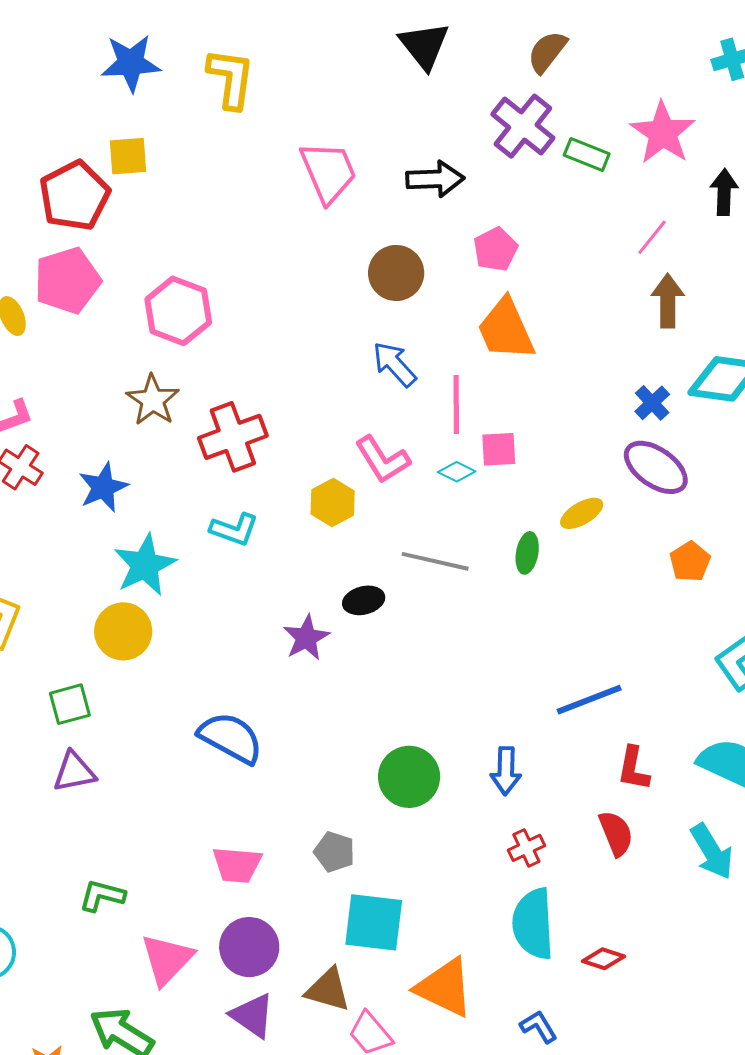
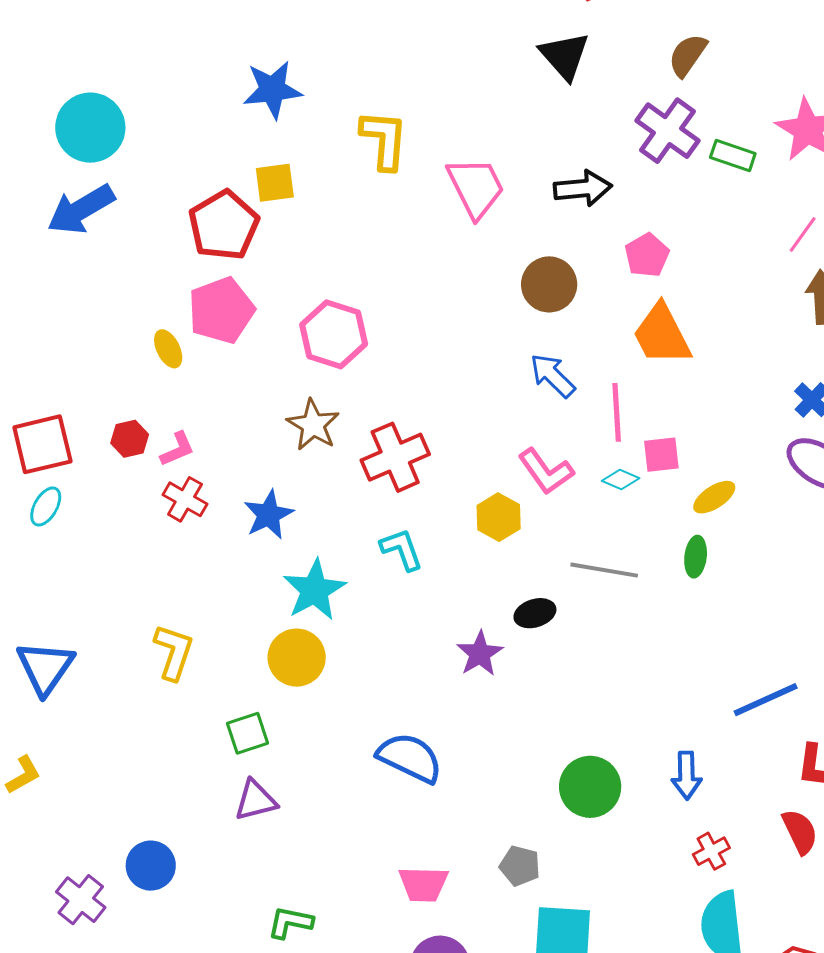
yellow L-shape: (231, 78) -> (384, 140), moved
yellow ellipse: (582, 513) -> (714, 497), moved
cyan L-shape: (234, 529) -> (402, 549), turned -126

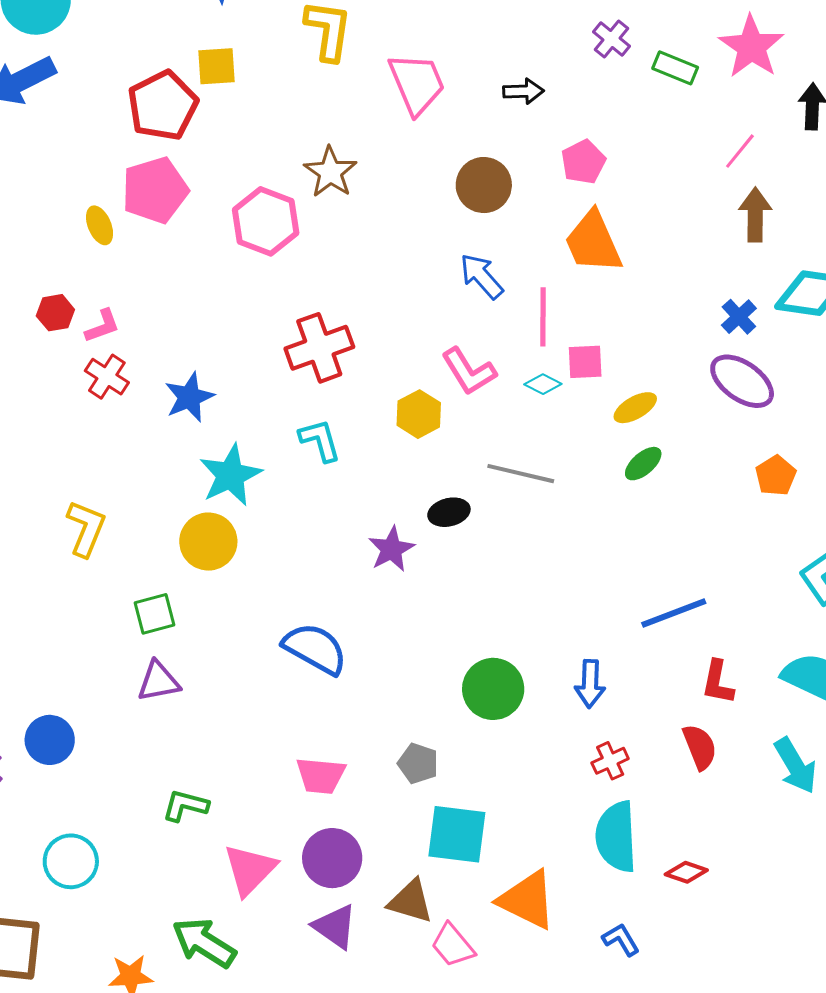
purple cross: (667, 131) -> (612, 39), size x0.6
black arrow: (583, 188) -> (523, 91), size x0.7
brown star: (313, 425) -> (330, 172), moved
green ellipse: (696, 557) -> (643, 464), moved, turned 39

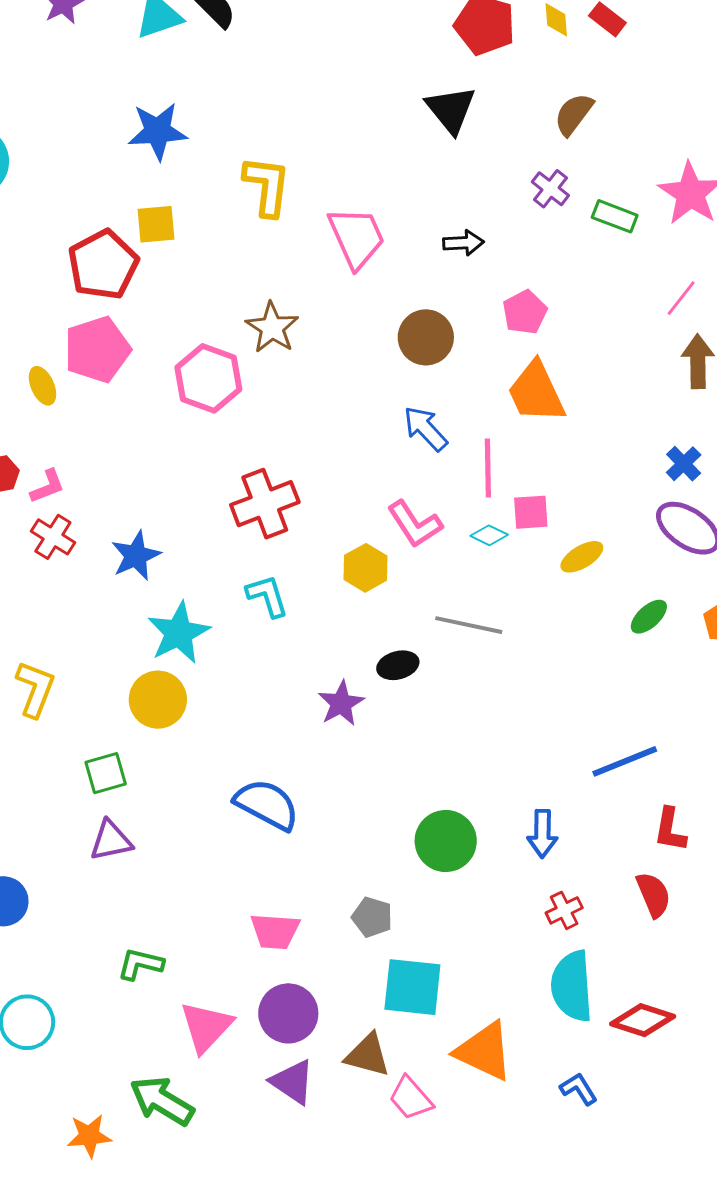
green ellipse: (643, 464) -> (649, 617), moved
red diamond: (686, 872) -> (643, 1020), size x1.5

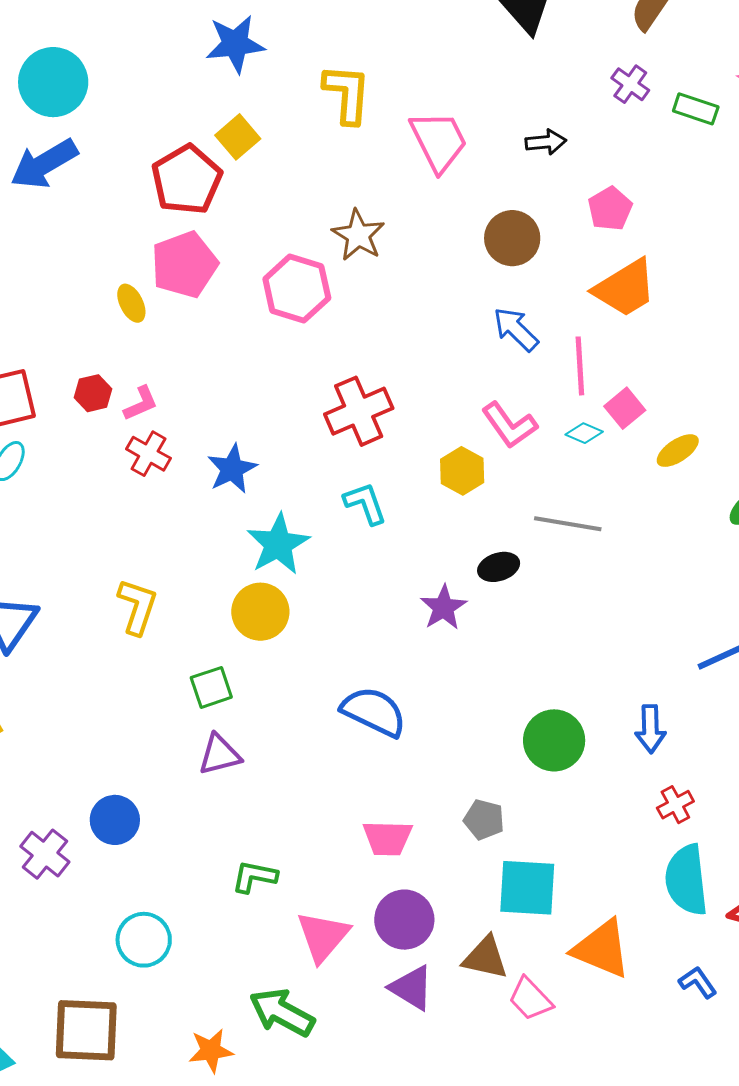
yellow square: (156, 224) -> (238, 137), turned -33
orange trapezoid: (536, 392) -> (625, 288), turned -94
pink square: (531, 512) -> (625, 408), turned -33

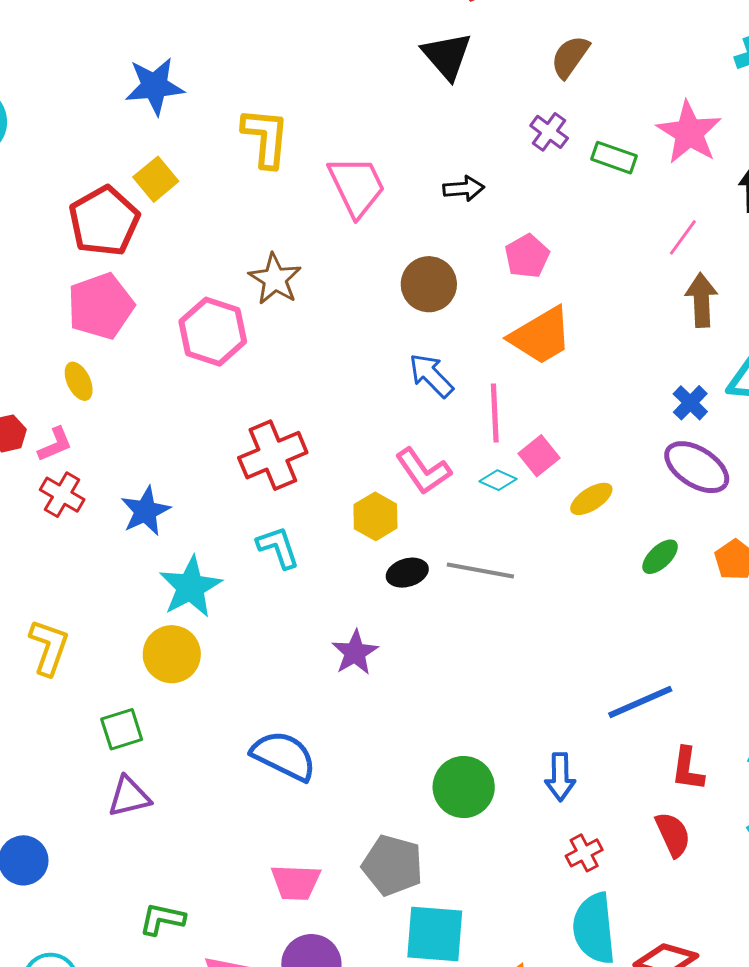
yellow ellipse: (131, 303) -> (79, 381), moved
black ellipse: (499, 567) -> (407, 573), moved
gray pentagon: (484, 820) -> (392, 865), size x1.5

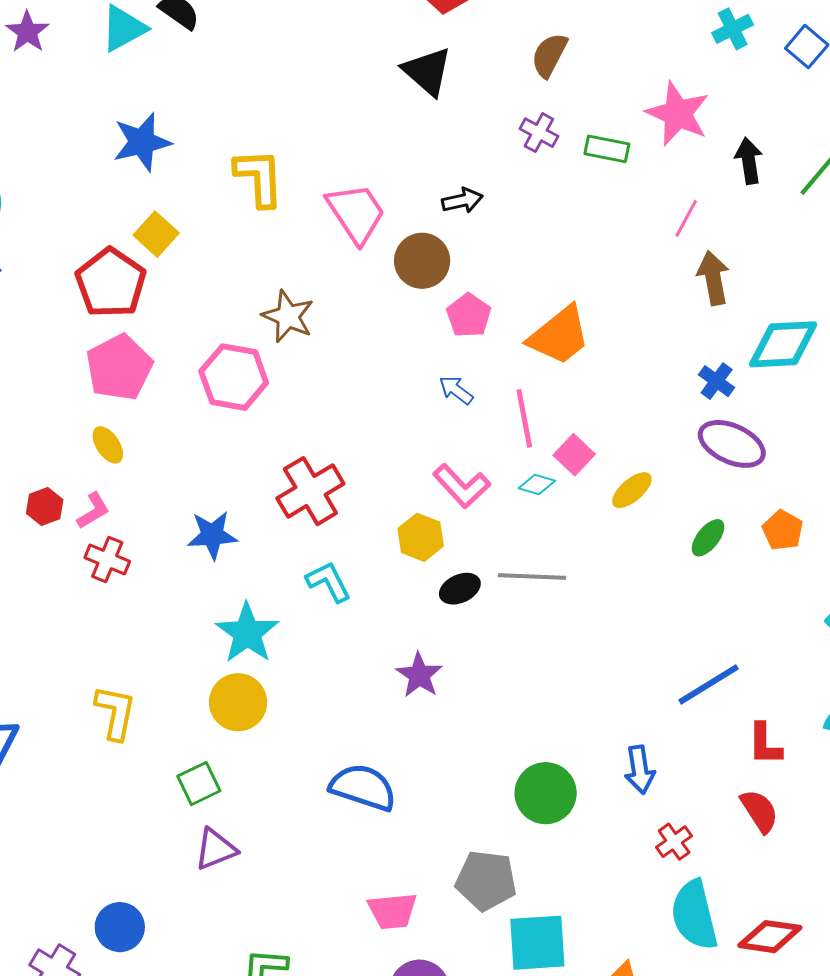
pink pentagon: (527, 256) -> (469, 315), moved
brown circle: (429, 284) -> (422, 261), moved
blue arrow: (431, 375) -> (456, 390), size x0.7
blue star: (145, 511) -> (212, 535), moved, turned 30

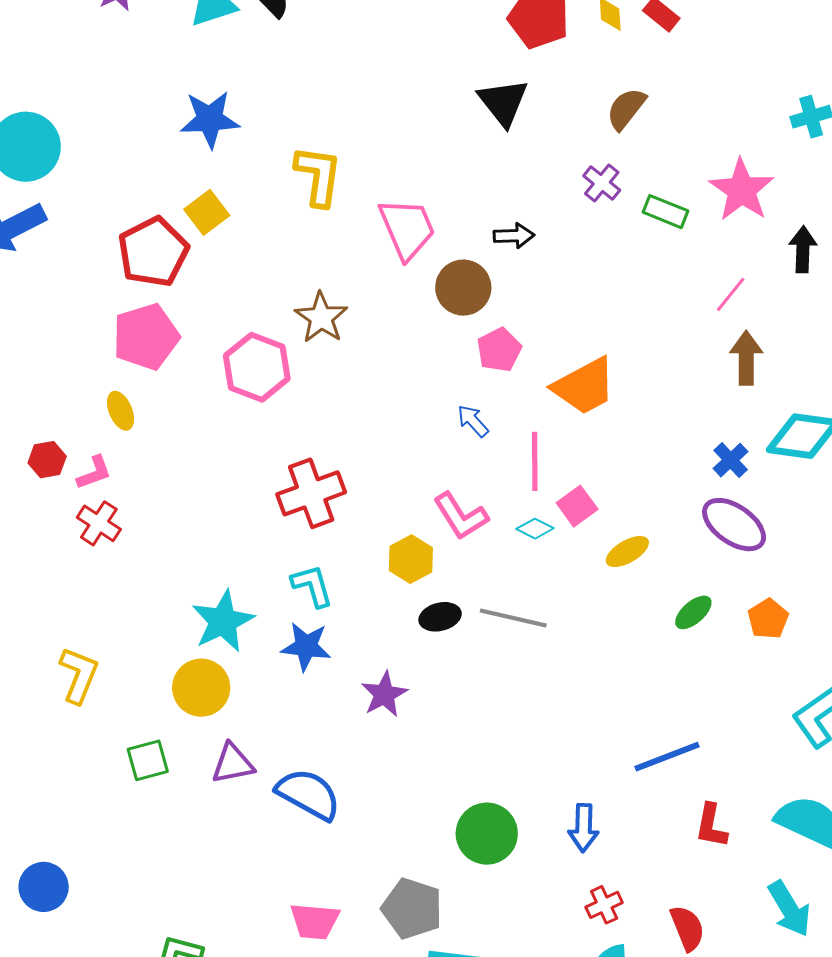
blue star: (212, 535) -> (306, 646), moved
red semicircle: (759, 811) -> (687, 928), moved
purple triangle: (216, 849) -> (233, 764), moved

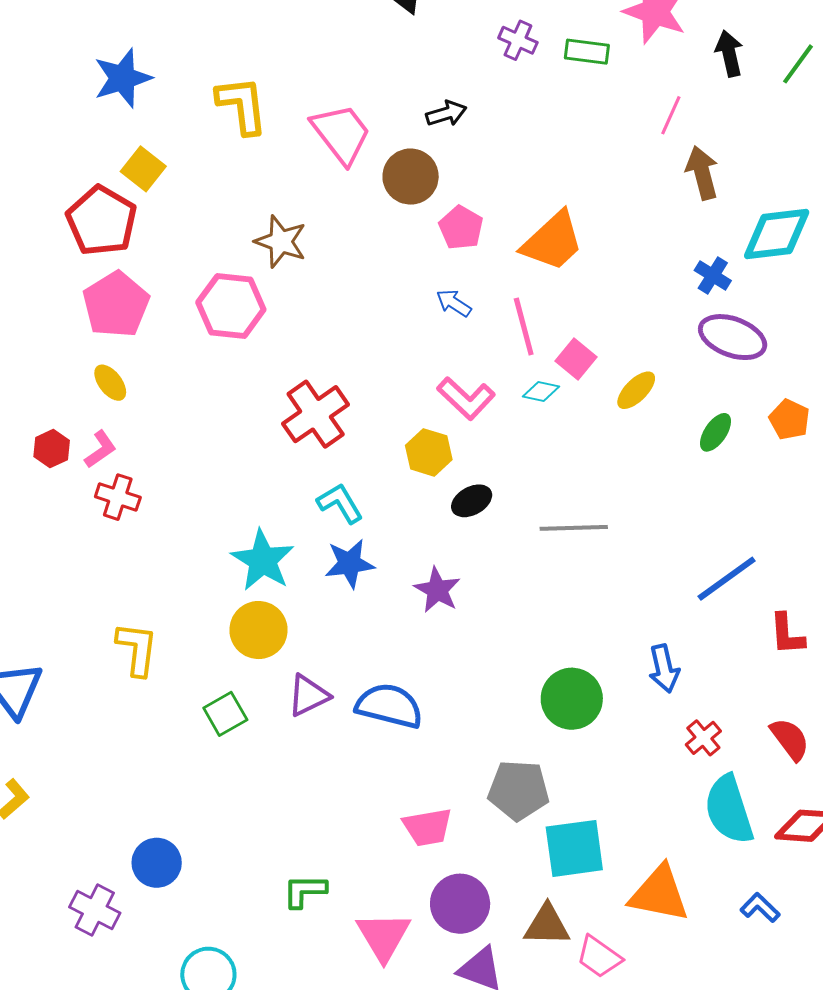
gray line: (513, 618) -> (574, 528), moved

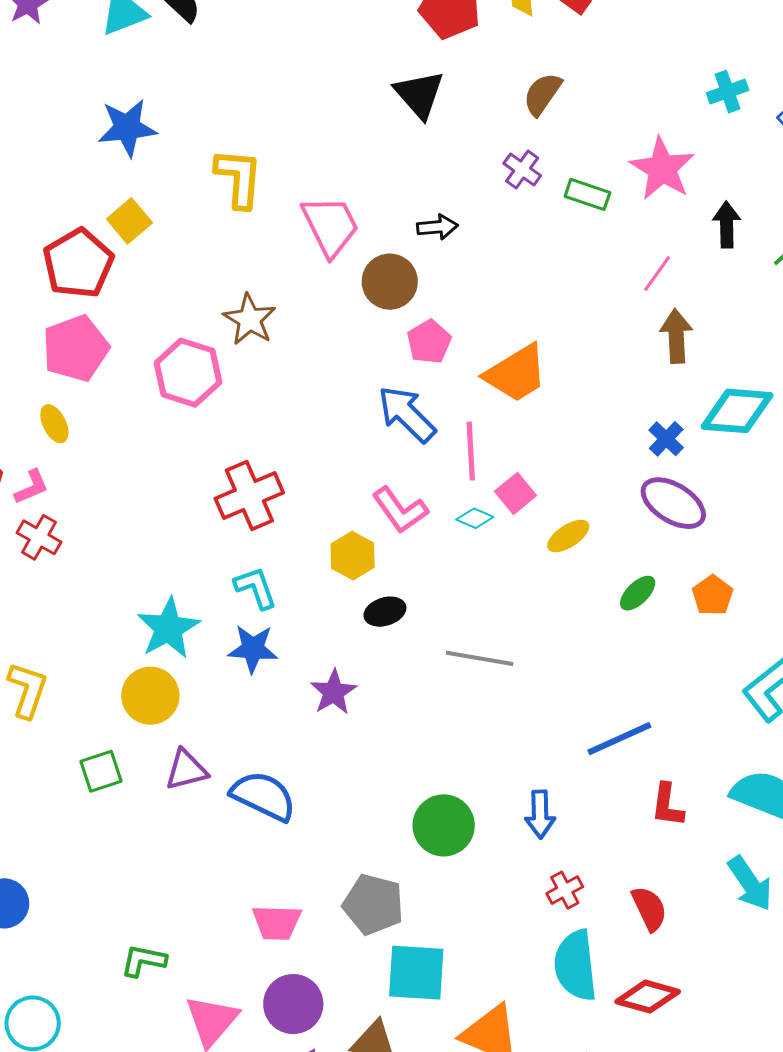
blue arrow: (454, 303) -> (407, 414), size x1.8

